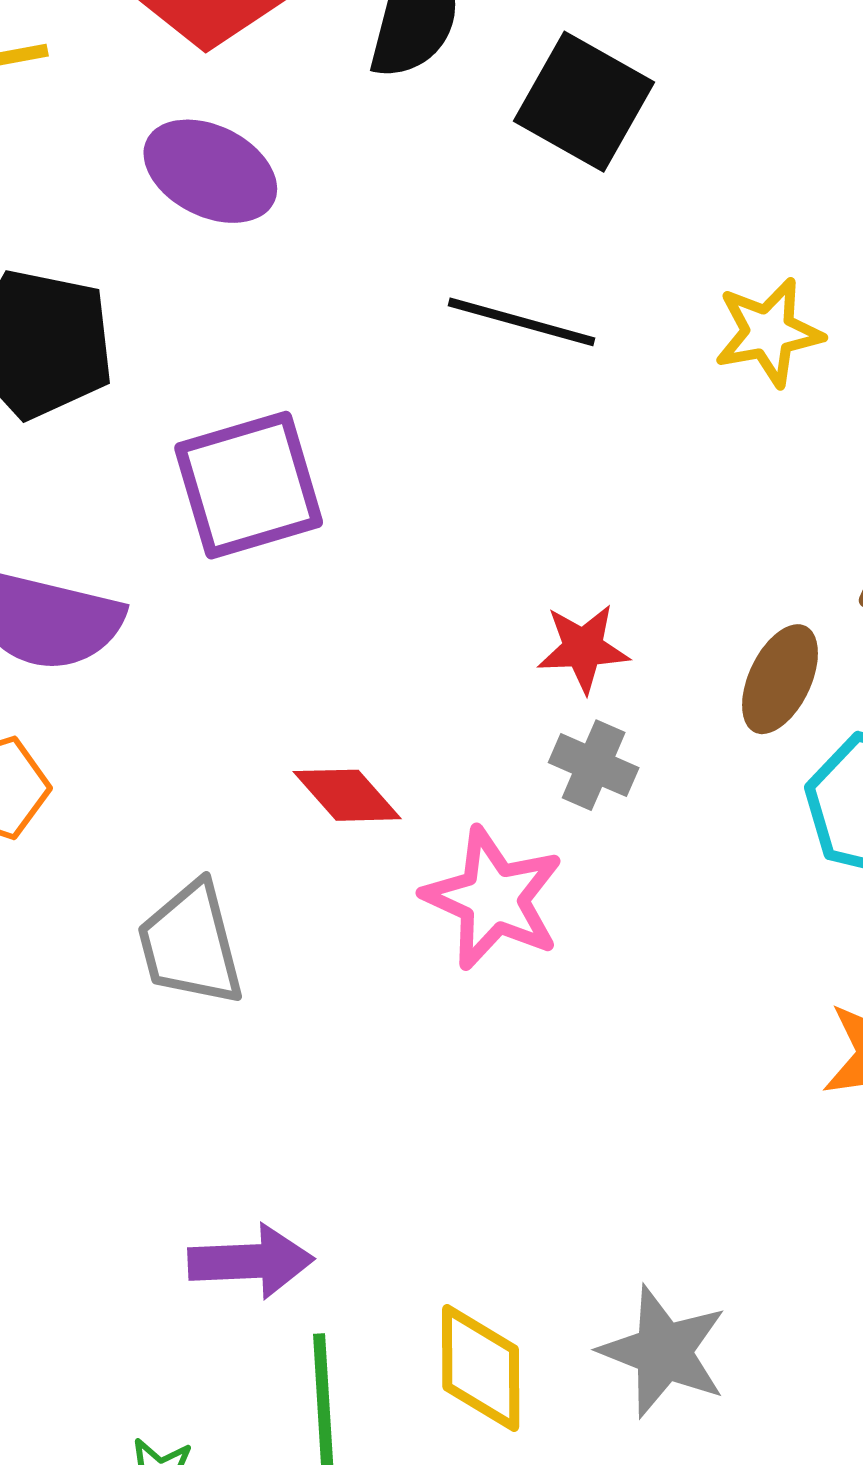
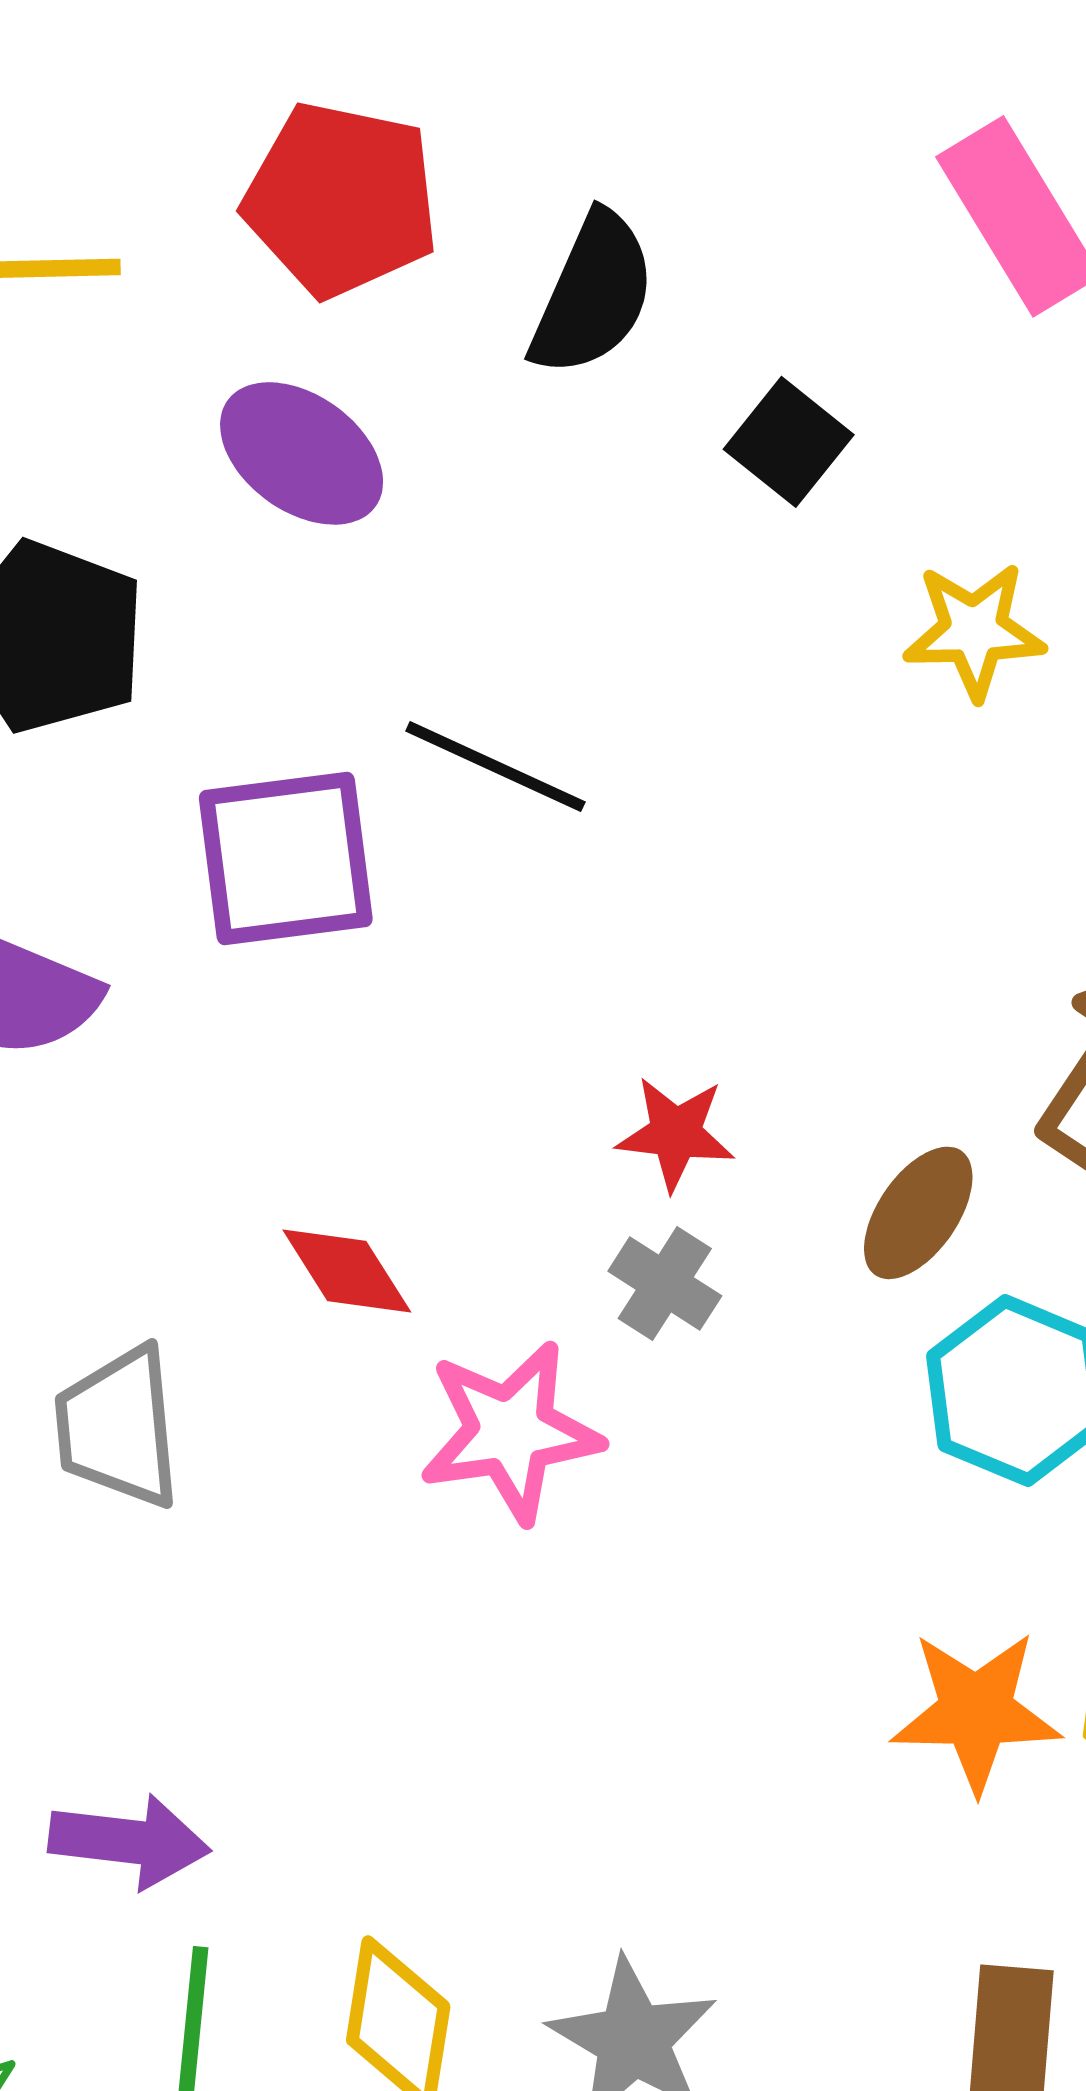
black square: (584, 102) -> (789, 442), size x0.7
black line: (521, 322) -> (495, 766), moved
yellow star: (769, 332) -> (974, 631), moved
pink star: (493, 898) -> (510, 1432), turned 30

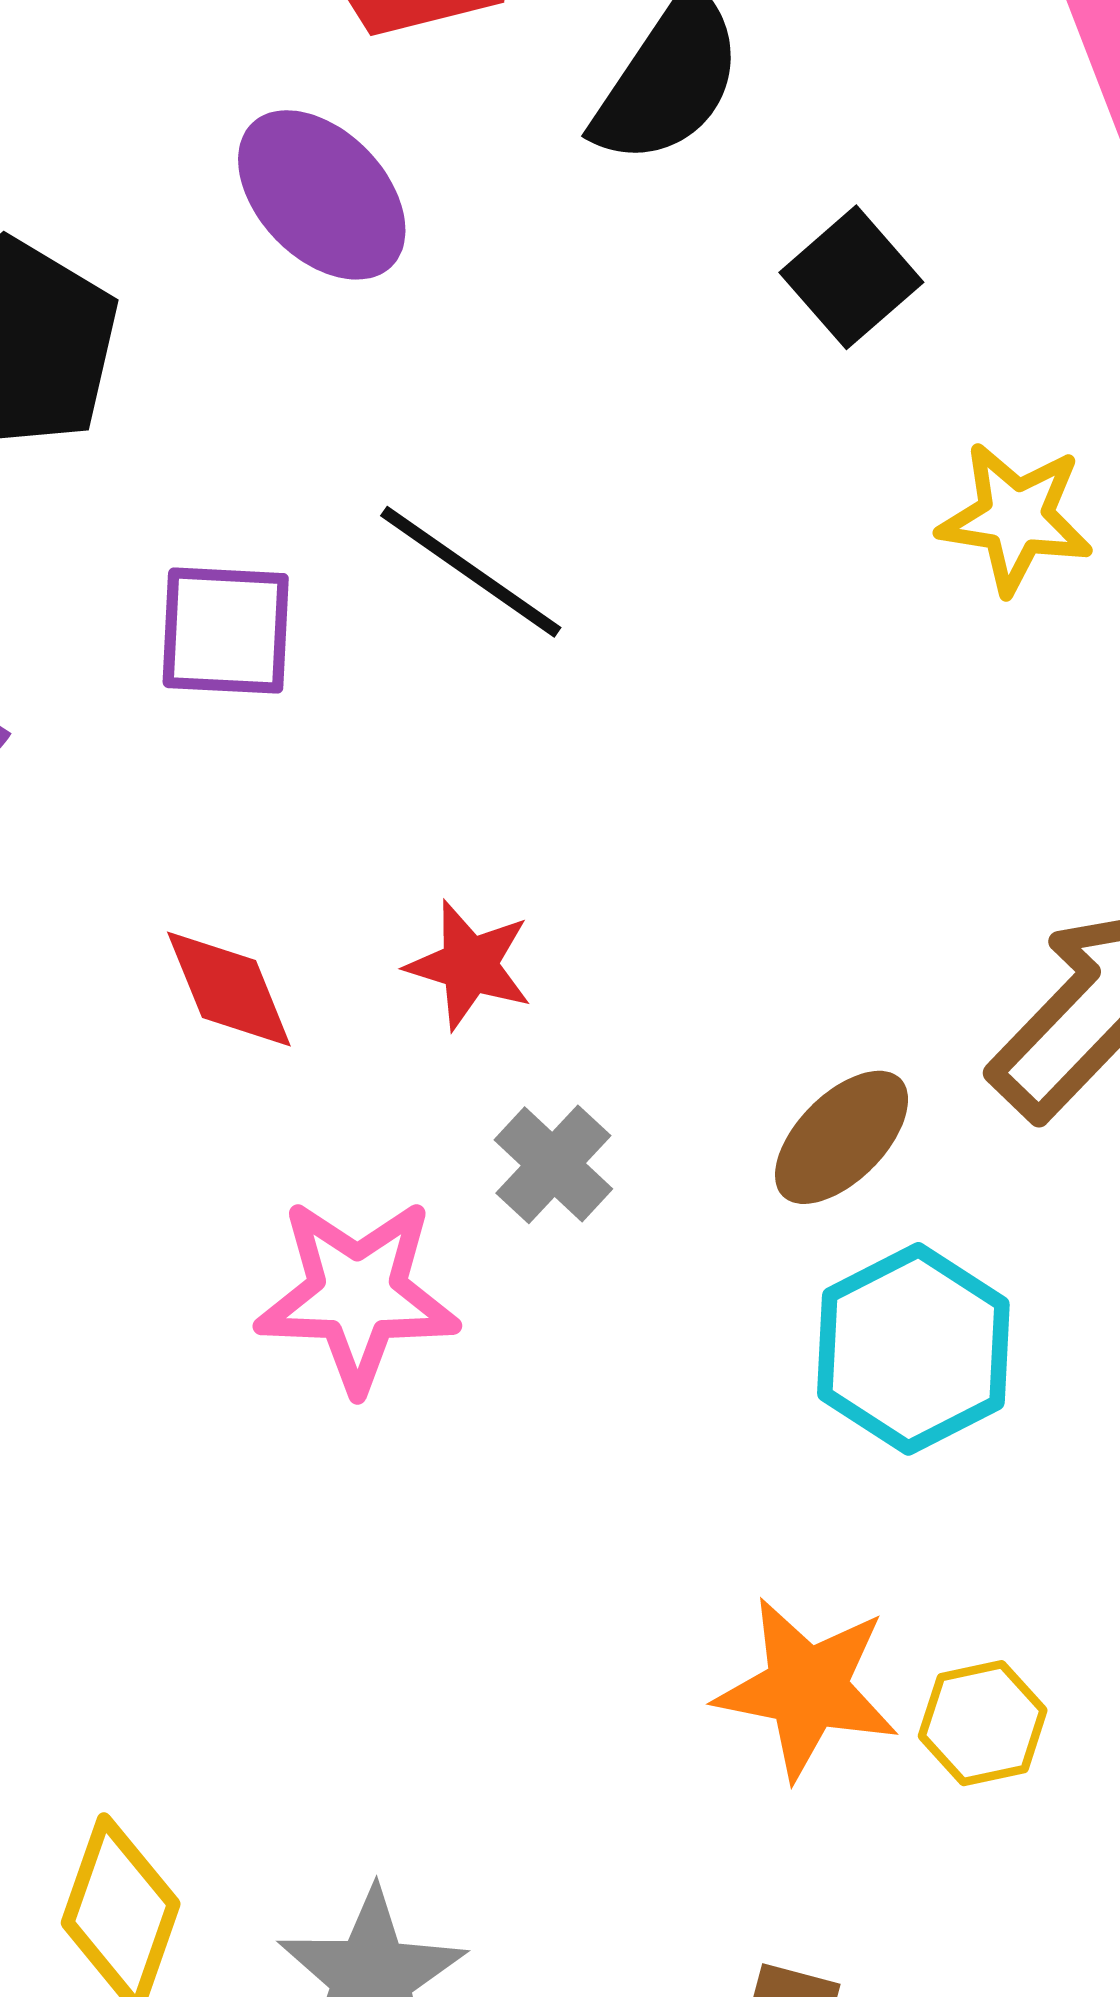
purple square: (286, 859) -> (226, 631), size x0.7
red star: (676, 1133) -> (469, 965), moved
red diamond: (347, 1271) -> (229, 989), moved

